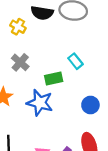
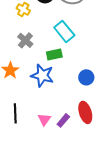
cyan rectangle: (75, 61) -> (64, 31), moved, size x1.5

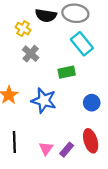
cyan rectangle: (64, 31) -> (82, 44), moved
gray cross: (25, 40) -> (31, 54), moved
green rectangle: (54, 54) -> (67, 72), moved

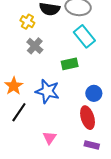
red ellipse: (91, 141) -> (88, 118), moved
black line: (14, 142) -> (19, 112), moved, turned 36
purple rectangle: (67, 150) -> (92, 145), moved, turned 64

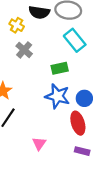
blue star: (47, 91) -> (57, 96), moved

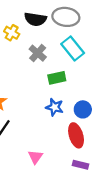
gray cross: (24, 50) -> (38, 53), moved
blue star: (57, 96) -> (55, 107), size x0.7

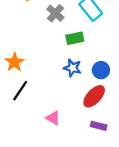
red ellipse: (76, 135) -> (94, 96), turned 60
pink triangle: (35, 157) -> (53, 118), turned -35

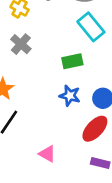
gray cross: (55, 13) -> (21, 44), moved

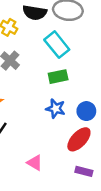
cyan rectangle: (91, 27) -> (57, 45), moved

